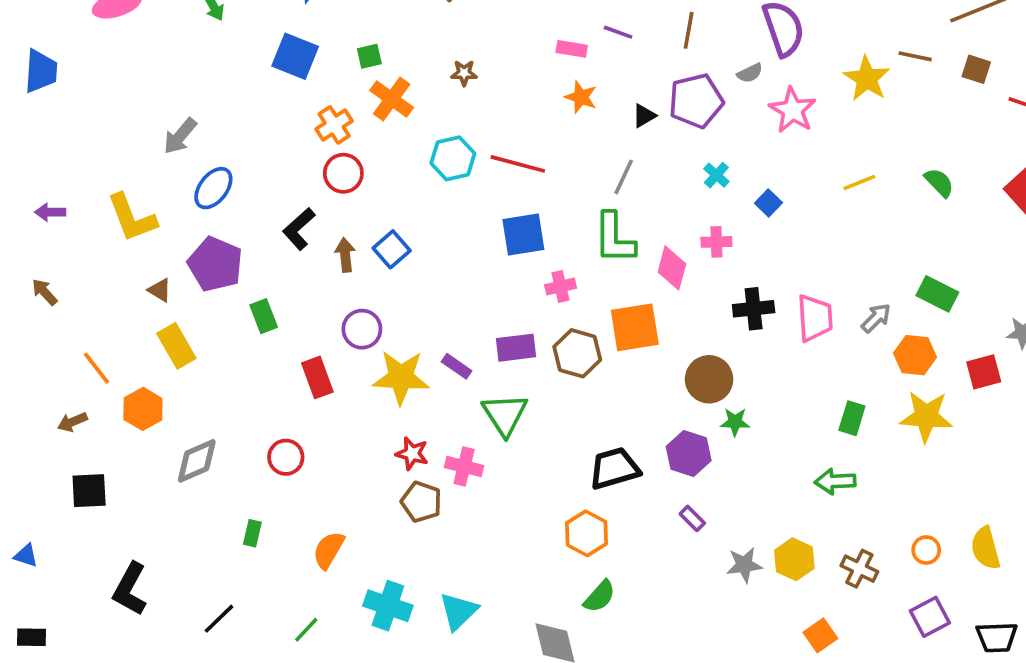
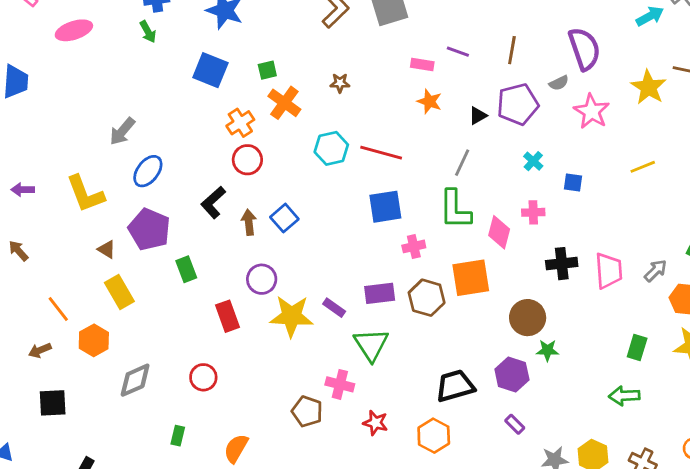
blue square: (768, 203) -> (573, 182), turned -36
red star: (412, 454) -> (375, 423), moved

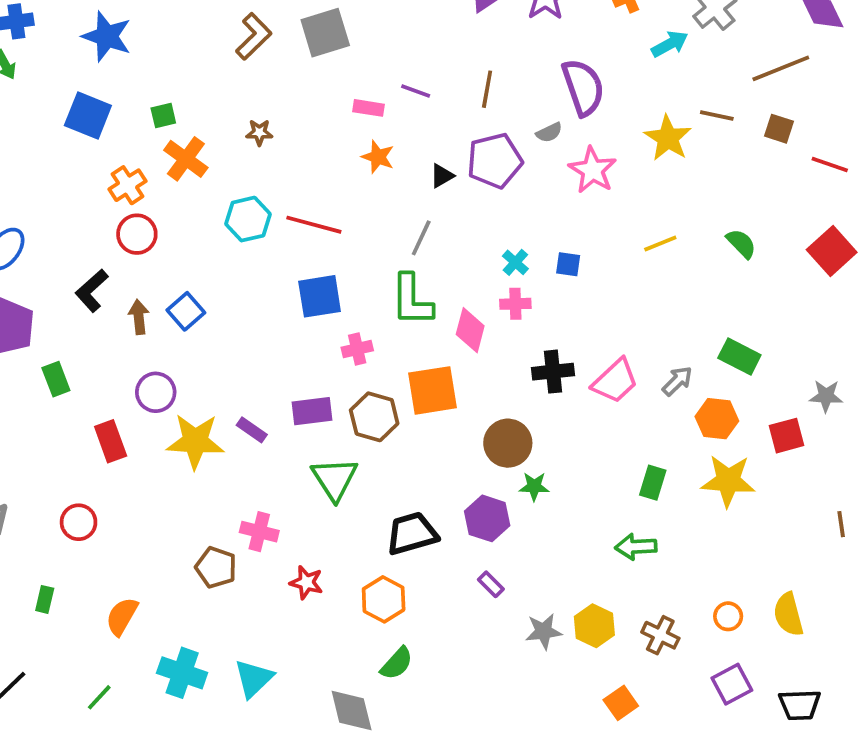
cyan cross: (533, 161) -> (515, 262), moved
pink trapezoid: (609, 271) -> (615, 381), turned 51
green triangle: (371, 345) -> (335, 479), moved

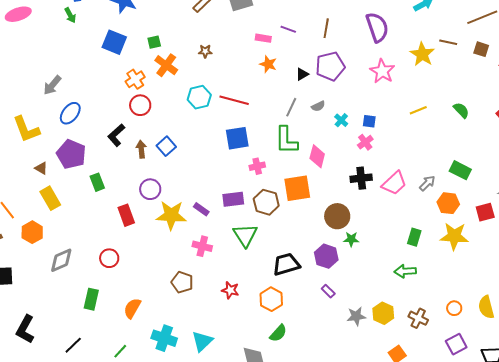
gray semicircle: (549, 132) -> (318, 106), moved
pink cross: (515, 304) -> (365, 142), moved, turned -35
pink cross: (259, 532) -> (202, 246), moved
green rectangle: (45, 599) -> (91, 299), size x1.5

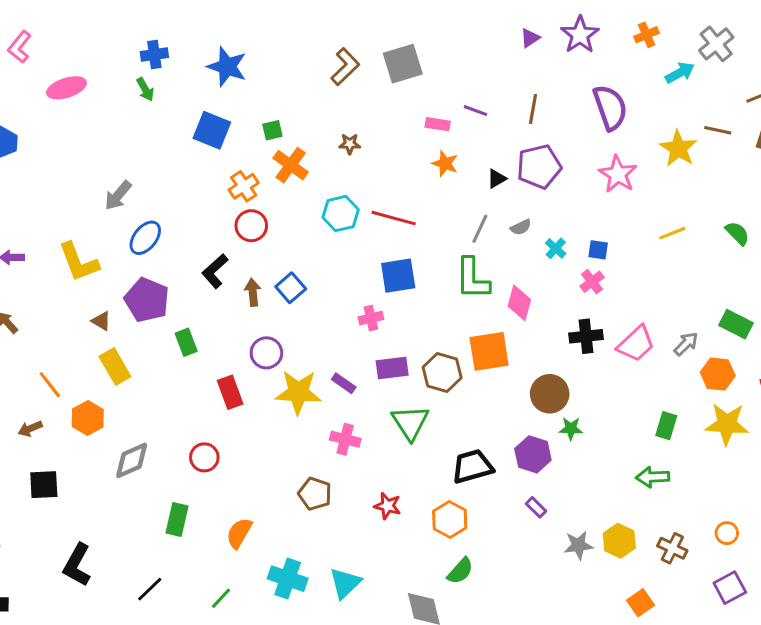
pink cross: (257, 166) -> (371, 318), moved

